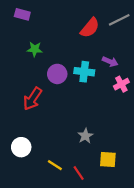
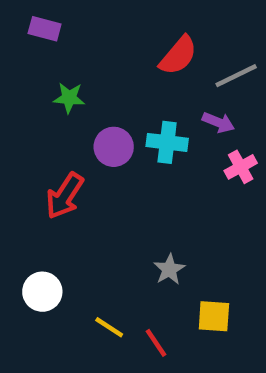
gray line: (119, 20) -> (236, 76), moved

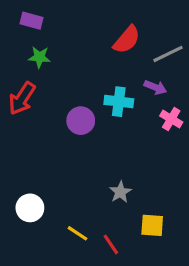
green star: (69, 98) -> (39, 57), moved
purple circle: (114, 147) -> (81, 121), moved
pink cross: (241, 167) -> (171, 119), turned -30
red arrow: (65, 196) -> (22, 98), moved

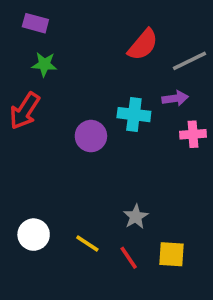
purple arrow: (155, 87) -> (175, 98), turned -30
pink cross: (171, 119) -> (193, 134), turned -35
yellow line: (78, 233) -> (87, 244), moved
red line: (111, 244) -> (129, 258), moved

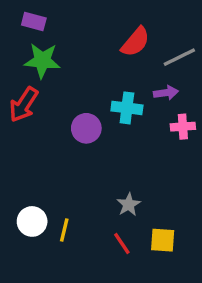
green star: (44, 64) -> (42, 61), size x1.5
yellow line: (87, 244) -> (64, 230), moved, turned 70

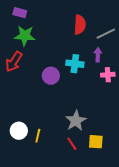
red semicircle: (135, 42) -> (80, 25), turned -36
purple arrow: (166, 93) -> (98, 55), turned -80
gray star: (129, 205) -> (76, 121), size x1.5

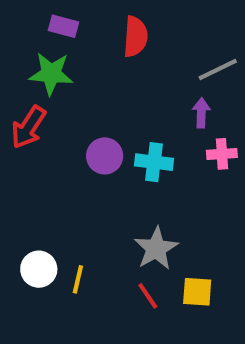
purple rectangle: (20, 13) -> (63, 26), moved
red semicircle: (80, 25) -> (135, 37), moved
cyan cross: (75, 64) -> (154, 162), moved

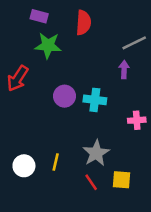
green star: (51, 74) -> (48, 45), moved
pink cross: (222, 154) -> (137, 120), moved
yellow line: (78, 279) -> (56, 162), moved

